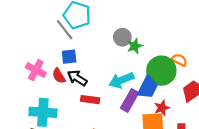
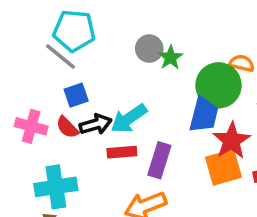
black arrow: (77, 78) -> (96, 124), turned 144
cyan arrow: (121, 80) -> (129, 119), moved
purple rectangle: (130, 100) -> (159, 160), moved
red star: (162, 108) -> (232, 141), size x1.5

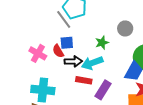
gray circle: (149, 49) -> (125, 28), moved
green star: (171, 57) -> (102, 43), moved
red semicircle: (67, 127) -> (58, 51), moved

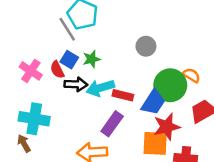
blue square: (67, 43) -> (69, 60), turned 32
green star: (102, 43) -> (92, 59), moved
red rectangle: (84, 80) -> (123, 95), moved

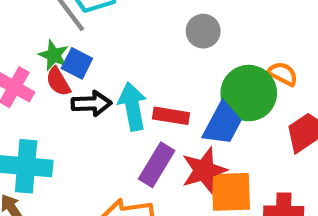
green star: (92, 59) -> (54, 55), moved, turned -30
cyan arrow: (100, 88) -> (133, 106), turned 100
red star: (167, 127) -> (204, 170), moved

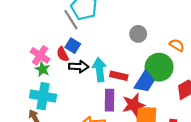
green star: (54, 55) -> (42, 69), moved
orange semicircle: (283, 74) -> (177, 45), moved
purple rectangle: (157, 165) -> (110, 100), turned -35

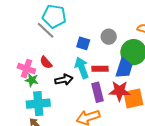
gray circle: (138, 34) -> (109, 37), moved
blue square: (73, 46) -> (83, 43), moved
black arrow: (79, 67) -> (64, 80), moved
red star: (133, 105) -> (119, 91), turned 30

